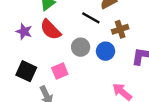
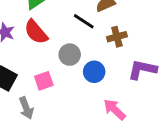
blue circle: (105, 51) -> (94, 72), moved

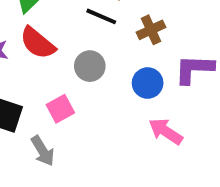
blue circle: (94, 72) -> (148, 83), moved

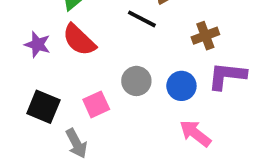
brown cross: (151, 30) -> (205, 36), moved
gray circle: (90, 66) -> (136, 81), moved

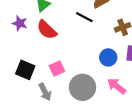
purple star: (38, 44) -> (20, 23), moved
gray circle: (136, 81) -> (82, 87), moved, size x1.5

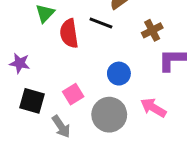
purple star: (20, 23) -> (20, 63), moved
red semicircle: (47, 30) -> (69, 33), moved, turned 45
blue circle: (108, 57) -> (119, 74), moved

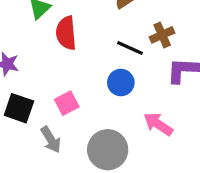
black line: (101, 23) -> (130, 48), moved
gray circle: (109, 115) -> (108, 150), moved

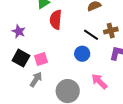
pink square: (67, 103) -> (41, 59), moved
gray arrow: (51, 140) -> (36, 79), turned -126

